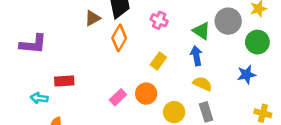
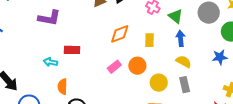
green triangle: (201, 31) -> (176, 16), moved
orange diamond: (119, 38) -> (120, 34), moved, turned 35
yellow rectangle: (158, 61) -> (149, 40), turned -40

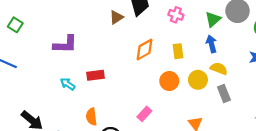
green triangle: (176, 16) -> (213, 19), moved, turned 49
cyan arrow: (50, 62) -> (68, 84), moved, turned 32
pink rectangle: (114, 67) -> (144, 114), moved
yellow circle: (159, 83) -> (198, 80), moved

